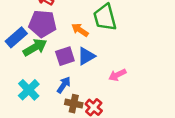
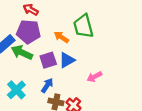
green arrow: (35, 47) -> (22, 52), turned -125

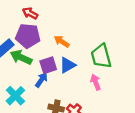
green trapezoid: (83, 26) -> (101, 56), moved
pink arrow: (94, 77) -> (96, 82), turned 96
blue arrow: (47, 85) -> (41, 80), moved

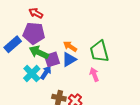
orange arrow: (62, 41) -> (70, 46), moved
green arrow: (21, 57) -> (39, 52), moved
cyan cross: (15, 96) -> (32, 74), moved

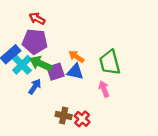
blue triangle: (69, 59) -> (75, 72), turned 42
blue arrow: (46, 73) -> (35, 87), moved
cyan cross: (32, 74) -> (22, 65), moved

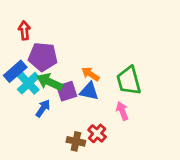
red arrow: (37, 19) -> (24, 30), moved, turned 56
red cross: (82, 119) -> (97, 133), moved

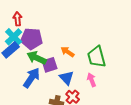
cyan cross: (28, 83) -> (14, 37), moved
blue triangle: (89, 91) -> (67, 78), moved, turned 35
blue arrow: (43, 108) -> (32, 78), size x1.5

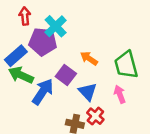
cyan cross: (14, 37) -> (56, 26), moved
green arrow: (37, 58) -> (21, 75), moved
purple square: (50, 65) -> (66, 75), turned -35

